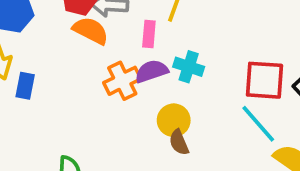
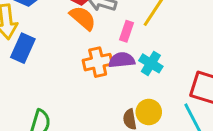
blue rectangle: (25, 86) -> (23, 48), size x1.4
yellow circle: (174, 120) -> (149, 112), moved

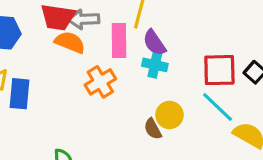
pink rectangle: (127, 31) -> (119, 41), size x1.5
purple semicircle: (122, 60) -> (154, 43), moved, turned -100

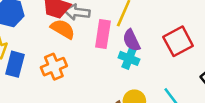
red square: (219, 70) -> (178, 41), moved, turned -36
orange cross: (100, 82) -> (54, 67), moved

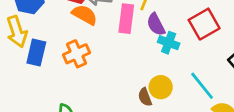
cyan cross: (129, 58) -> (169, 43), moved

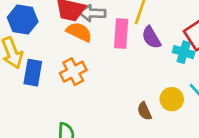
cyan cross: (169, 43) -> (184, 52), moved
yellow circle: (161, 87) -> (172, 99), moved

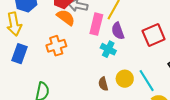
cyan cross: (184, 52) -> (108, 49), moved
blue rectangle: (33, 73) -> (19, 54), moved

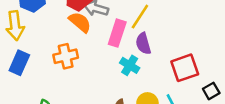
red square: (154, 35) -> (185, 68), moved

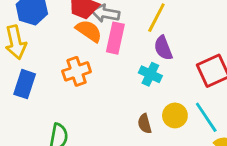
pink rectangle: (117, 33) -> (115, 38), moved

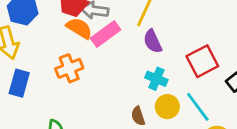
pink rectangle: (115, 38) -> (106, 34), turned 44
cyan cross: (150, 74) -> (156, 79), moved

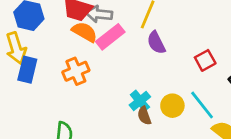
red square: (202, 61) -> (205, 60), size x0.7
cyan cross: (156, 79) -> (140, 101), moved, turned 30
blue rectangle: (19, 83) -> (27, 70), moved

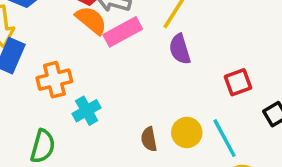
orange cross: (76, 71) -> (54, 80), moved
cyan cross: (140, 101) -> (87, 111), moved

